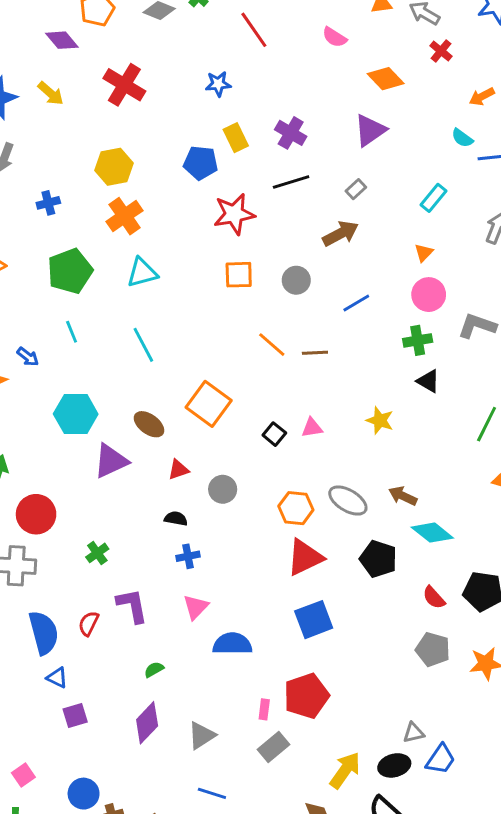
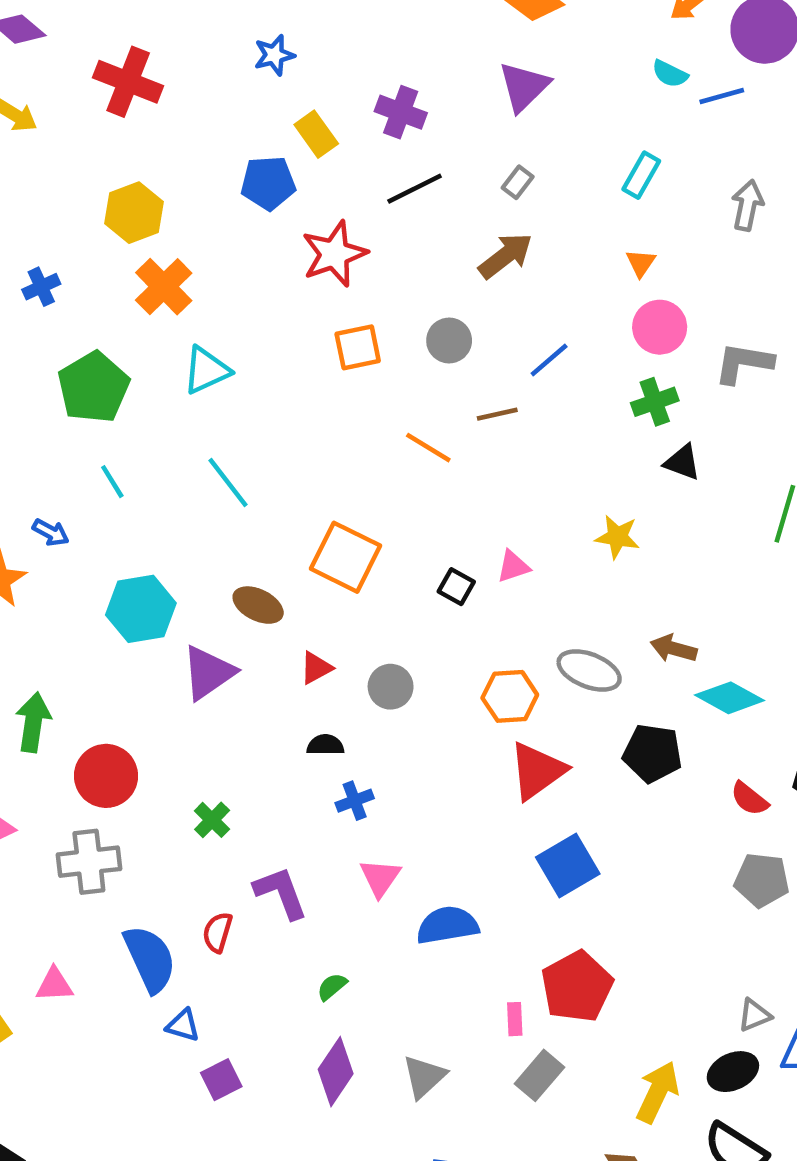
brown line: (315, 353) -> (497, 414), moved

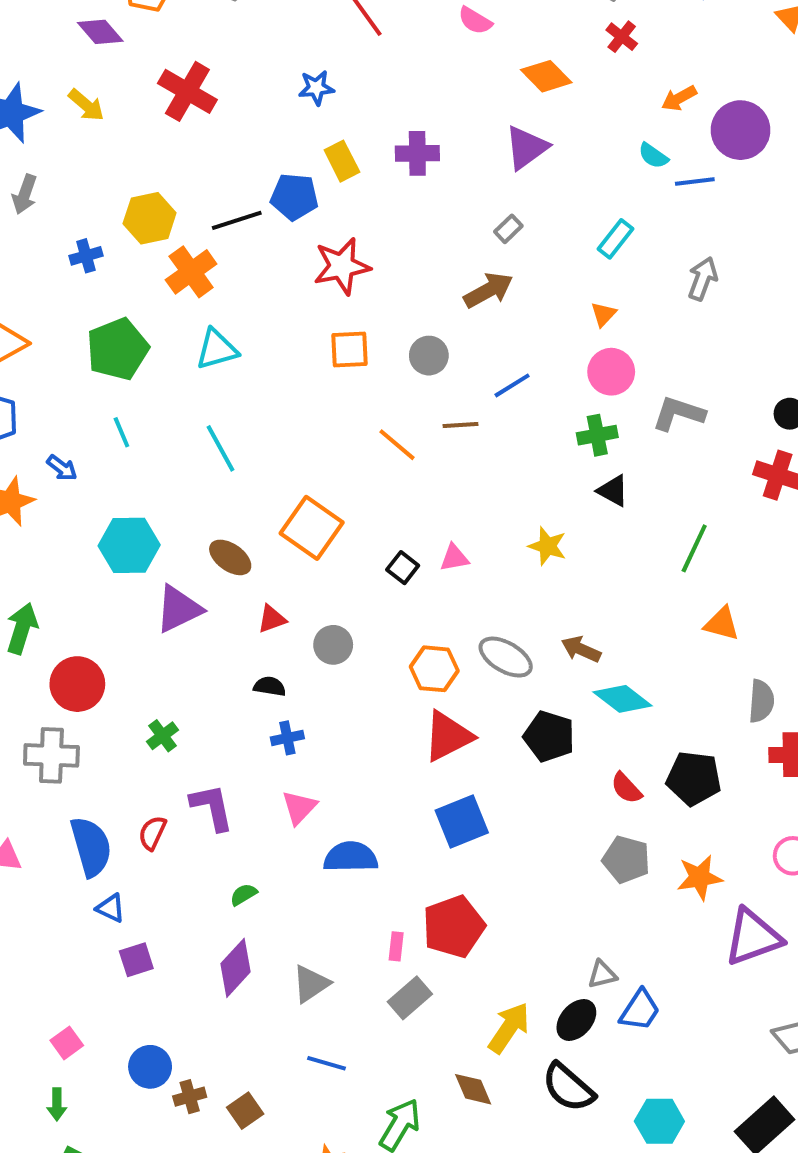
purple cross: (401, 112) -> (417, 153), turned -30
black line: (415, 189) -> (237, 220), moved
yellow hexagon: (134, 213) -> (150, 218), moved
black ellipse: (733, 1072) -> (576, 1020), turned -33

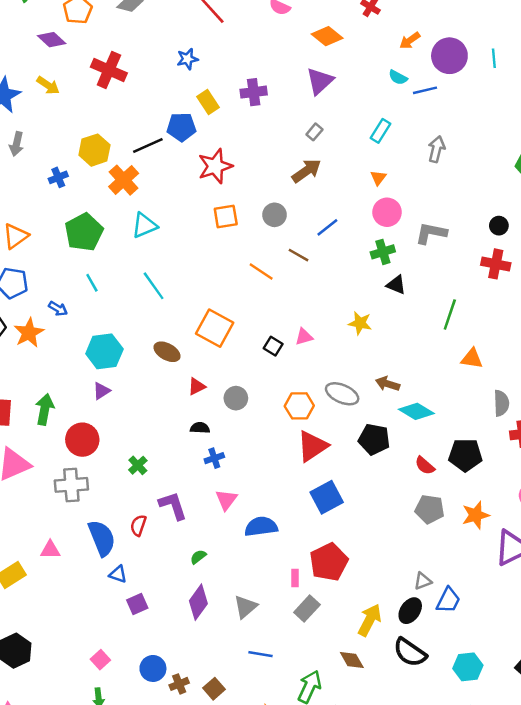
brown line: (460, 425) -> (299, 255), turned 40
purple triangle: (179, 609) -> (101, 391), moved, size x0.6

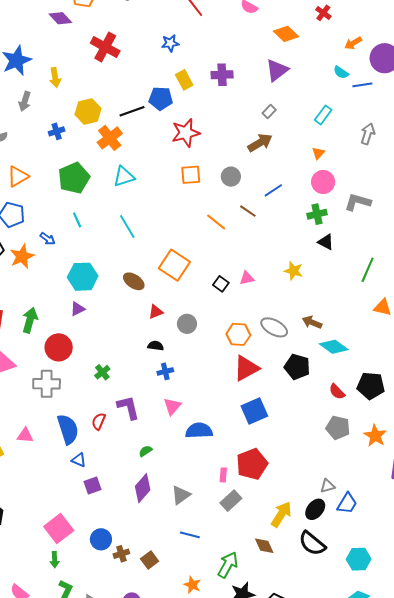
yellow arrow: (48, 85) -> (55, 77), moved, turned 42
orange star: (476, 515) -> (375, 436), turned -30
pink square: (100, 660) -> (59, 528), size x1.8

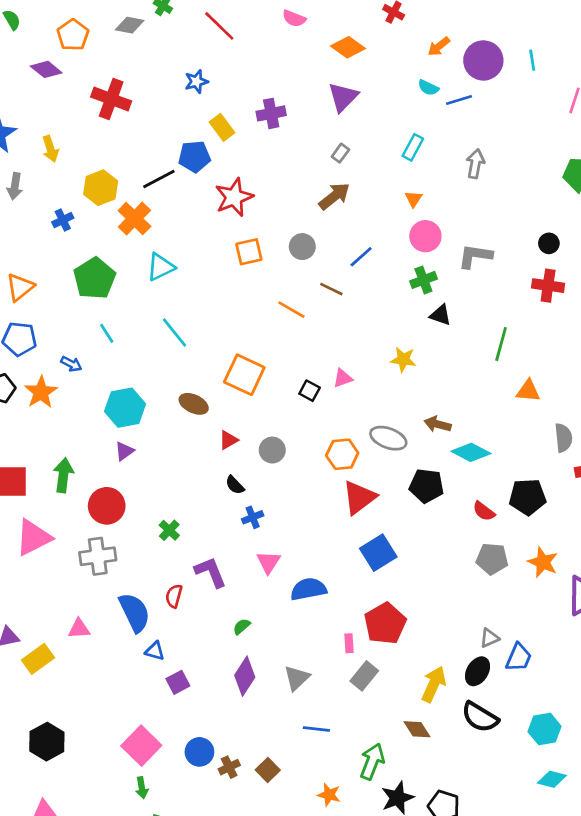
black semicircle: (156, 346) -> (235, 485), turned -133

